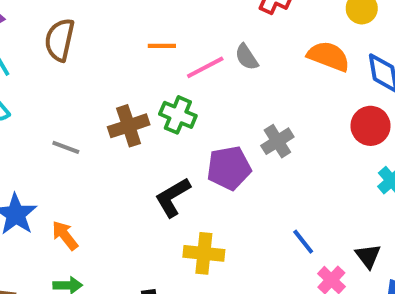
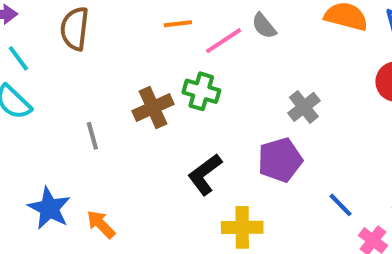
gray line: (66, 147) -> (92, 136), turned 60
purple pentagon: (229, 168) -> (280, 160), moved

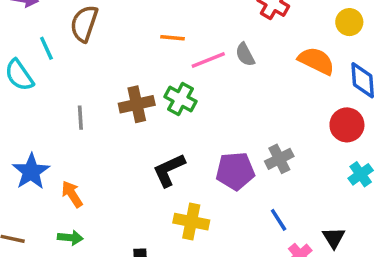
cyan line: (18, 58) -> (46, 48), moved
gray cross: (304, 107) -> (279, 159), moved

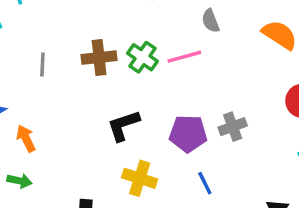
pink line: (208, 60) -> (184, 57), moved
blue line: (279, 220) -> (205, 183), moved

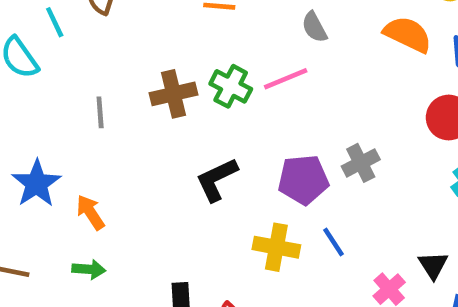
yellow cross: (140, 178) -> (276, 247), moved

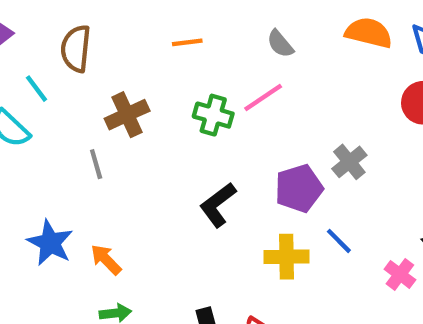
brown cross: (173, 94) -> (127, 115), moved

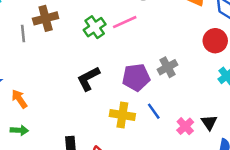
green cross: (213, 115) -> (95, 27), turned 30
gray line: (96, 164) -> (23, 34), moved
pink cross: (400, 274) -> (185, 126), moved

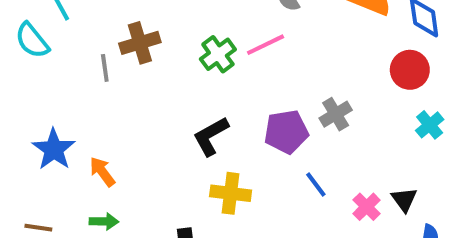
yellow cross: (122, 115) -> (231, 193), moved

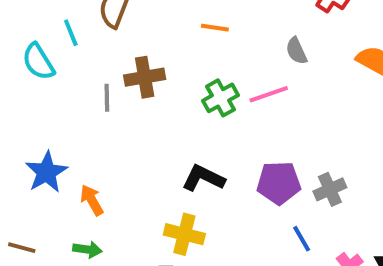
gray cross: (336, 114) -> (330, 189), moved
black L-shape: (211, 136) -> (203, 178), turned 48
yellow cross: (231, 193) -> (184, 234), moved

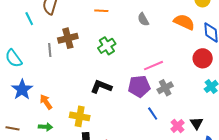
cyan semicircle: (38, 62) -> (14, 58), moved
pink line: (269, 94) -> (153, 66), moved
yellow cross: (184, 234) -> (80, 116), moved

